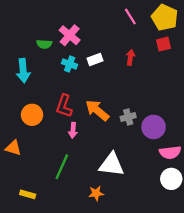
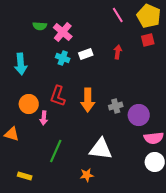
green semicircle: (44, 44) -> (40, 26), moved
orange arrow: (97, 110) -> (88, 100), turned -130
pink arrow: (73, 130) -> (44, 118), moved

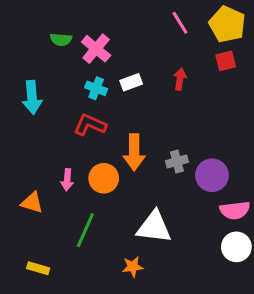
red L-shape: (58, 96) -> (90, 125), moved, turned 95
orange circle: (29, 104) -> (104, 178), moved
orange triangle: (12, 134) -> (32, 203), moved

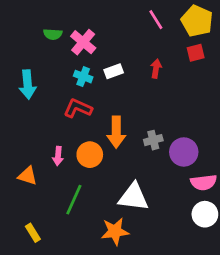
orange star: (133, 267) -> (115, 231), size x1.5
yellow rectangle: (38, 268) -> (33, 233), turned 42

